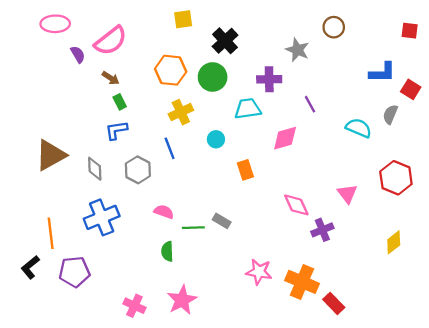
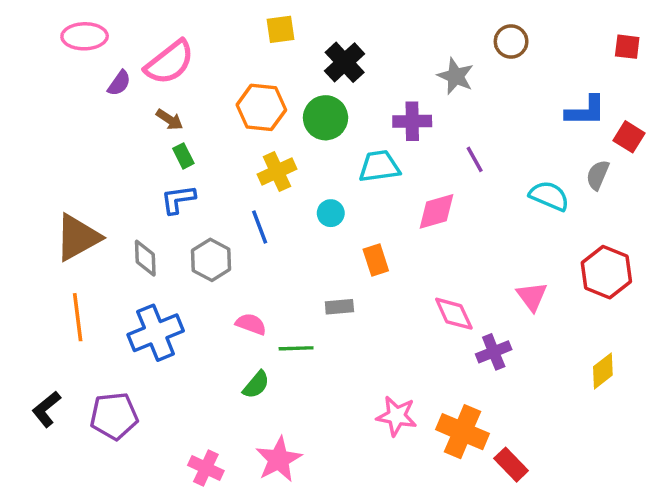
purple semicircle: (78, 54) -> (119, 83), turned 66
gray rectangle: (222, 221) -> (339, 307), moved, turned -36
orange line: (51, 233) -> (78, 317), moved
green semicircle: (167, 251) -> (256, 385), turned -138

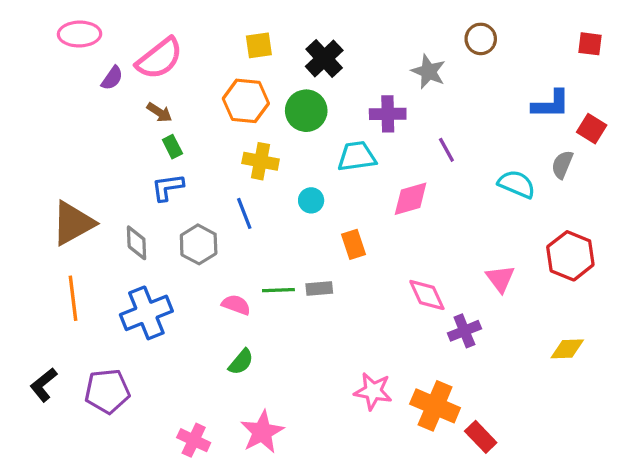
yellow square: (280, 29) -> (259, 45), moved
yellow cross: (277, 172) -> (261, 161), turned 36
green line: (296, 348) -> (278, 290), moved
yellow diamond: (603, 371) -> (567, 349), turned 36

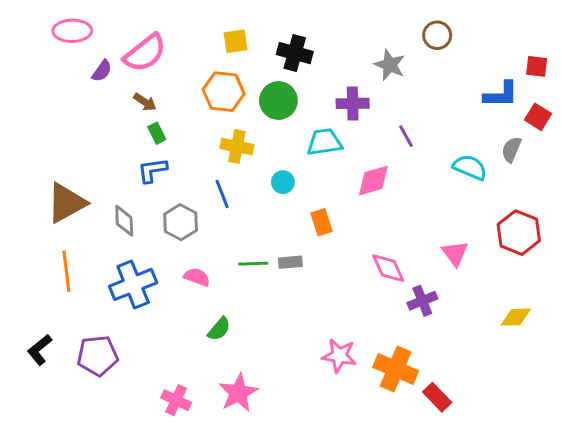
red square: (590, 44) -> (537, 66), moved
black cross: (324, 58) -> (295, 53), turned -32
pink semicircle: (236, 305) -> (197, 277), moved

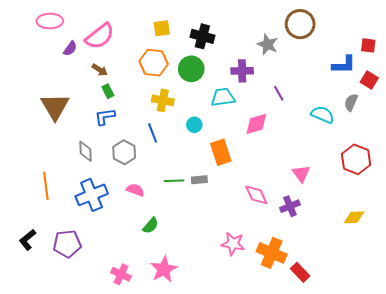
brown circle: (437, 35) -> (300, 24), size x1.5
brown triangle: (66, 203) -> (55, 106), moved, turned -32
orange rectangle: (321, 222) -> (221, 152), size x1.4
pink triangle: (455, 253) -> (301, 174), moved
pink diamond: (388, 268) -> (256, 195), moved

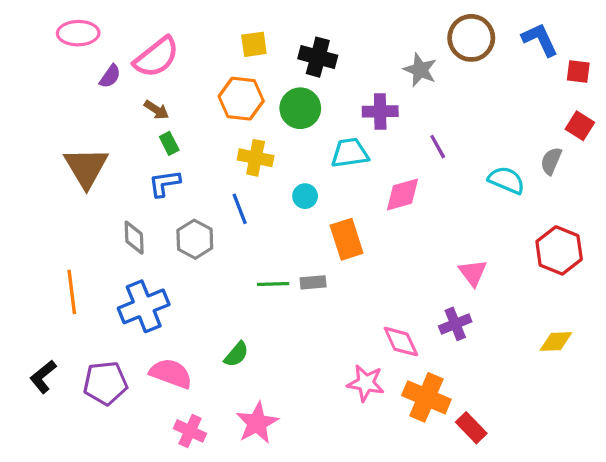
blue L-shape: (344, 65) -> (540, 40), moved, turned -115
pink semicircle: (135, 190) -> (171, 373), moved, size x1.5
pink diamond: (256, 195) -> (401, 342), moved

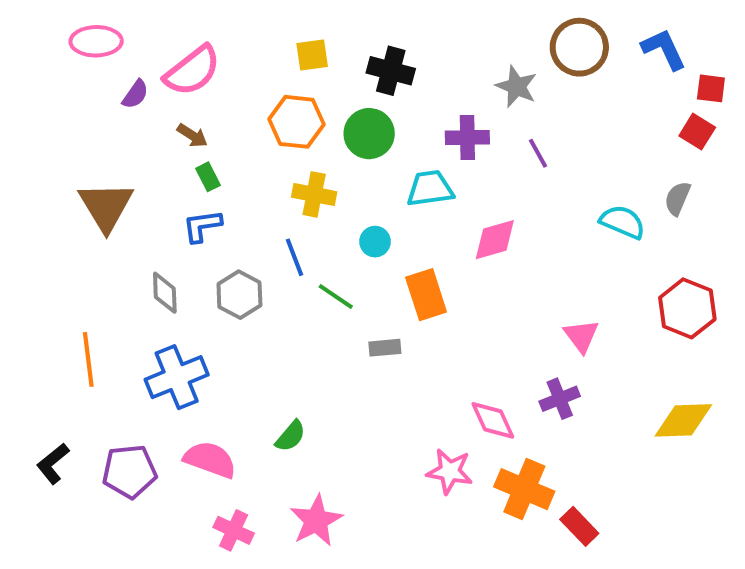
red square: (580, 126) -> (697, 132), moved
purple line: (438, 147) -> (538, 153), moved
green line: (273, 284) -> (336, 297), moved, turned 36
yellow diamond: (556, 342) -> (683, 420), size x1.4

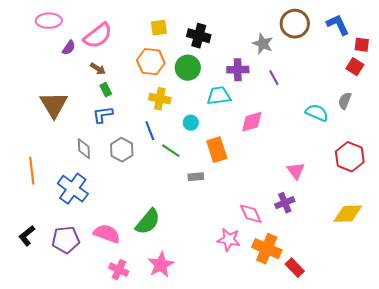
orange line: (88, 359) -> (32, 171), moved
blue cross: (177, 377) -> (73, 189), moved, turned -32
green semicircle: (291, 436) -> (148, 222), size x1.6

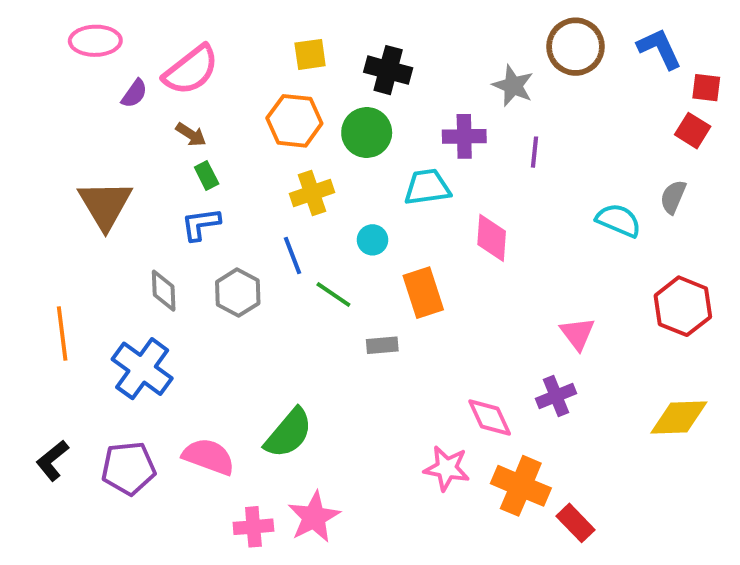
purple line: (274, 78) -> (535, 152), turned 35
yellow cross: (160, 99) -> (312, 193), turned -30
pink diamond: (252, 122) -> (492, 238), turned -70
pink cross: (119, 270) -> (253, 527), moved, turned -30

